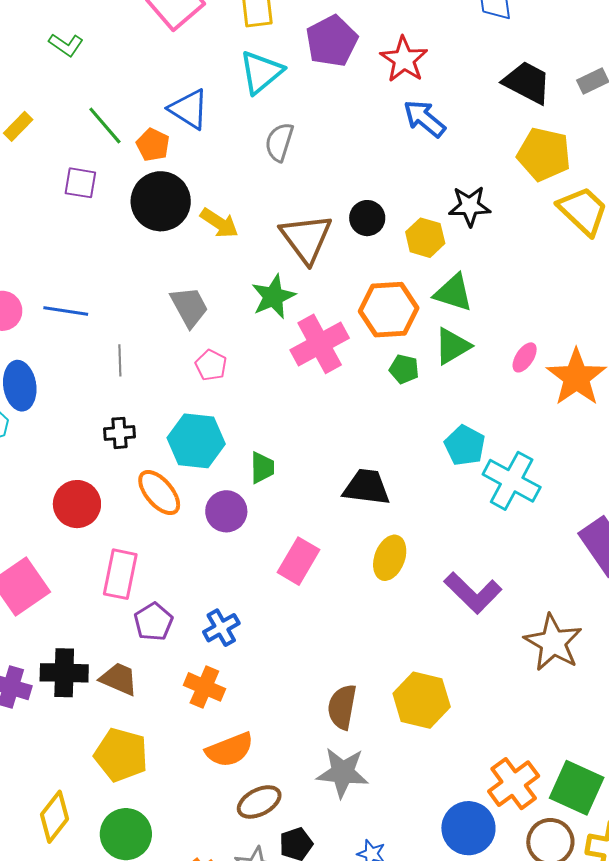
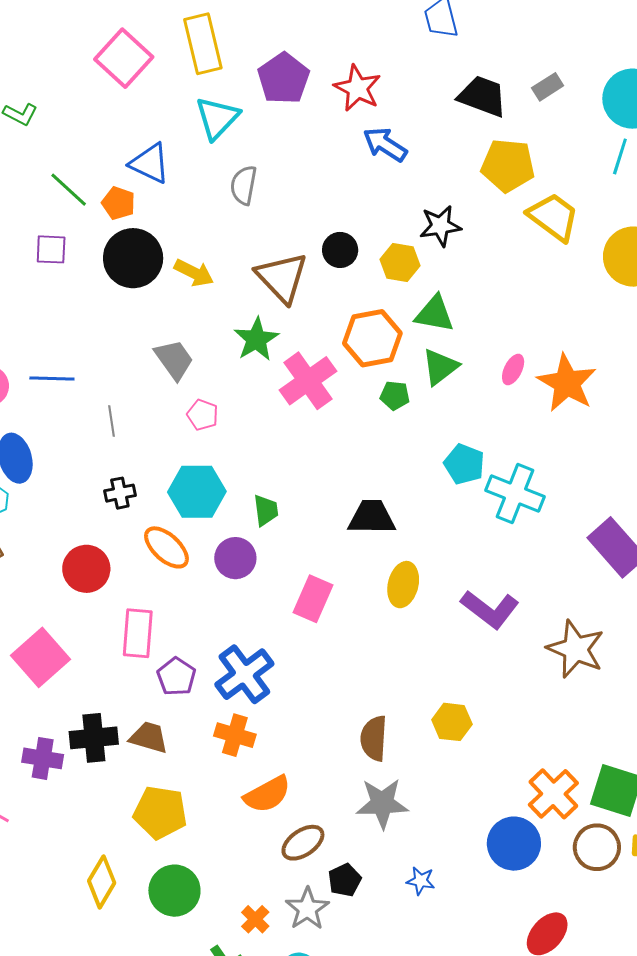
blue cross: (221, 628) -> (244, 674), size x1.6
yellow hexagon: (422, 700) -> (452, 722), size x0.7

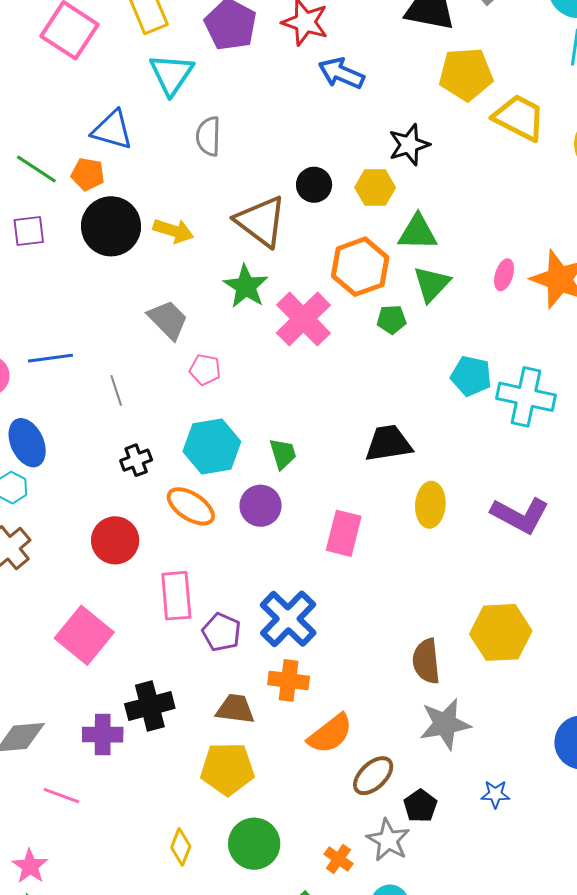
yellow hexagon: (452, 722) -> (501, 632), size x1.5
brown trapezoid: (149, 737) -> (235, 709), moved
yellow diamond: (102, 882) -> (181, 847), size x0.7

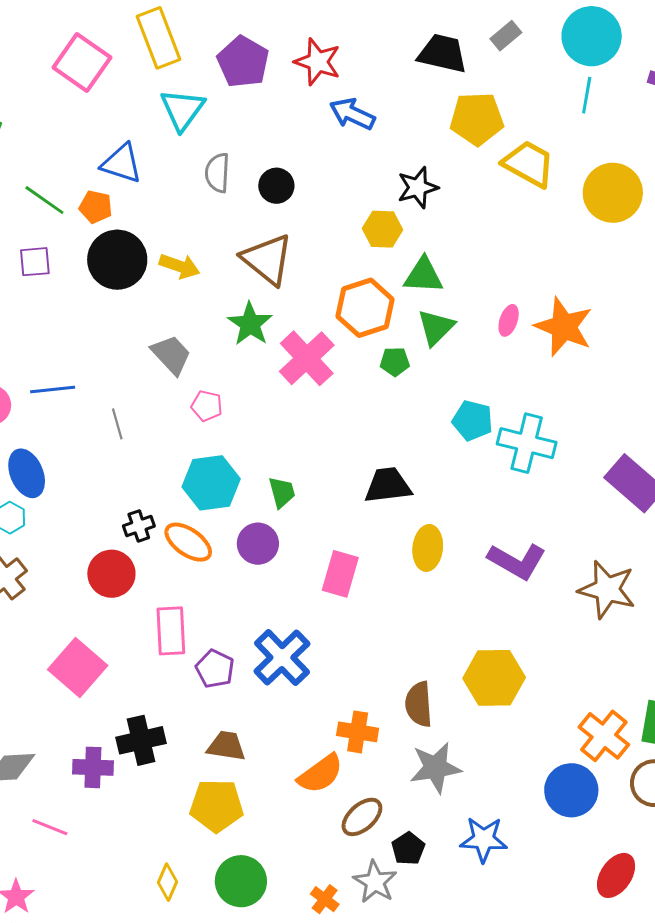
black circle: (314, 185) -> (276, 186), moved
black cross: (136, 460) -> (139, 526), moved
orange cross: (289, 680) -> (358, 732), moved
blue star: (495, 794) -> (484, 839), size x1.6

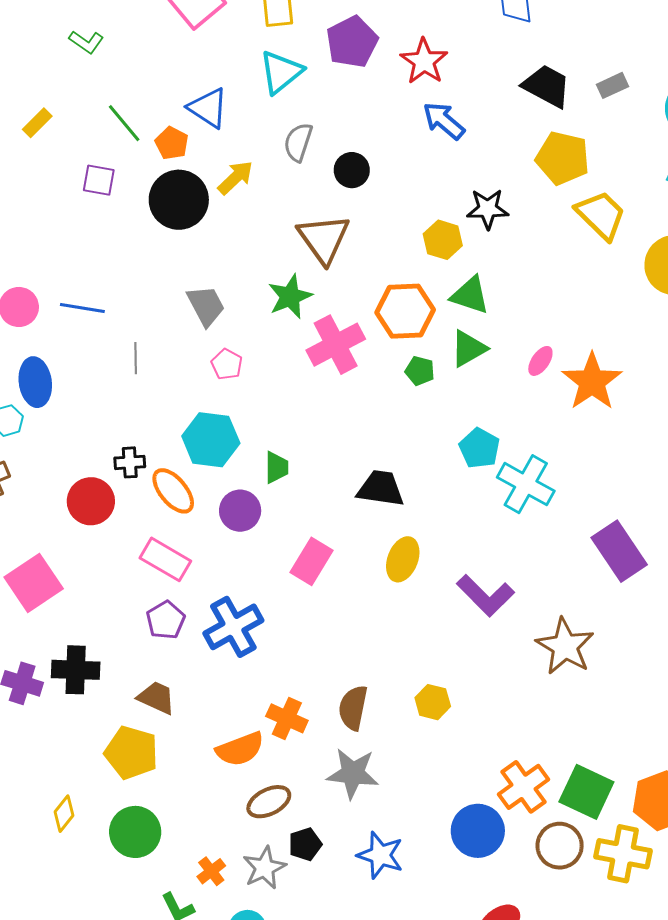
yellow arrow: (179, 266) -> (235, 178), moved, turned -78
pink rectangle: (171, 631) -> (165, 559), moved, turned -72
yellow hexagon: (494, 678) -> (433, 702), size x0.6

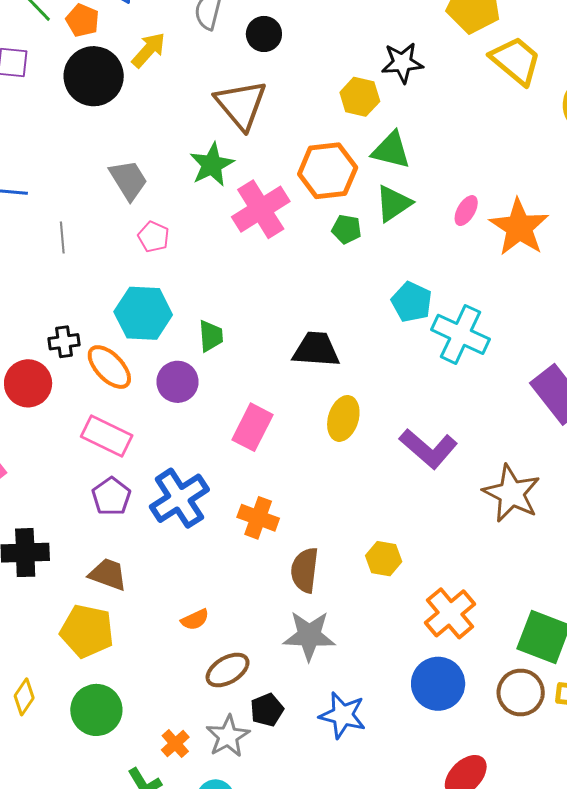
orange cross: (287, 718) -> (258, 518), moved
orange semicircle: (240, 749) -> (195, 620), size x0.6
orange cross: (524, 787) -> (450, 613), moved

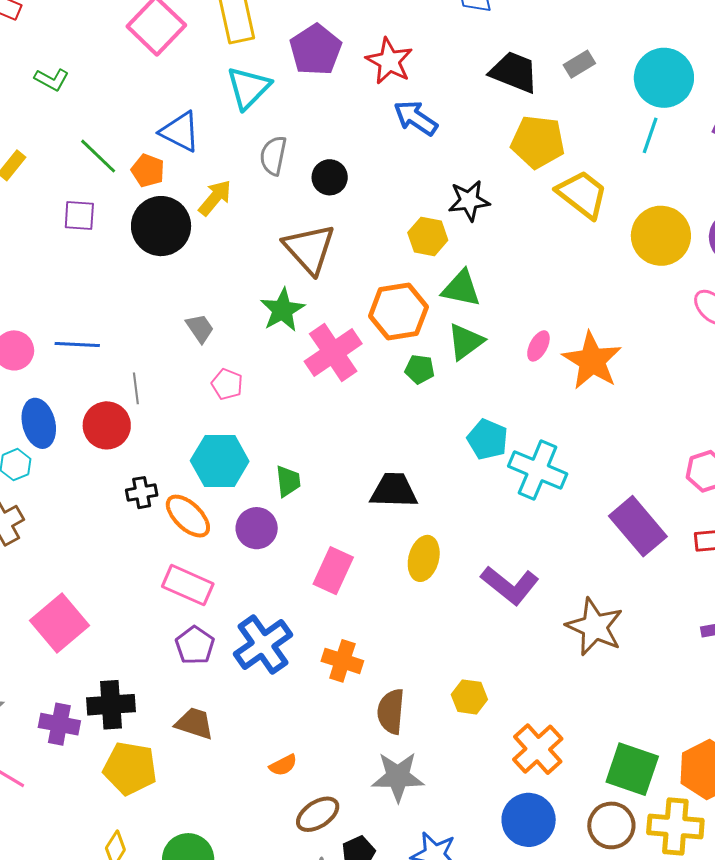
gray trapezoid: (128, 180) -> (200, 328), size x0.7
red circle: (28, 383) -> (107, 425), moved
yellow pentagon: (87, 631) -> (130, 768), moved

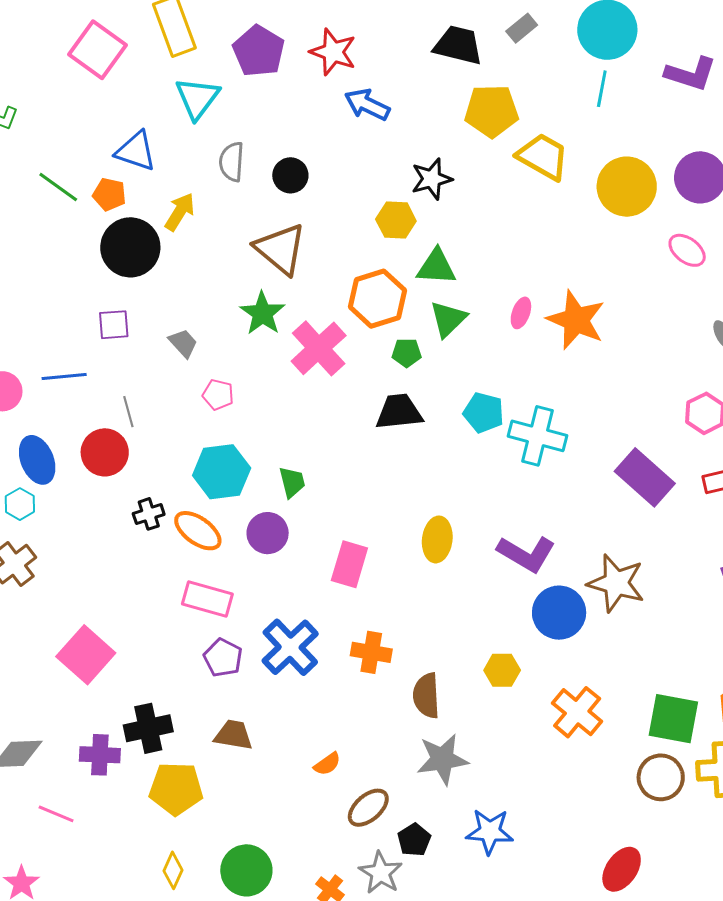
purple square: (79, 215) -> (114, 325), moved
black trapezoid: (394, 490) -> (399, 412), moved
blue circle: (529, 820) -> (559, 613), moved

